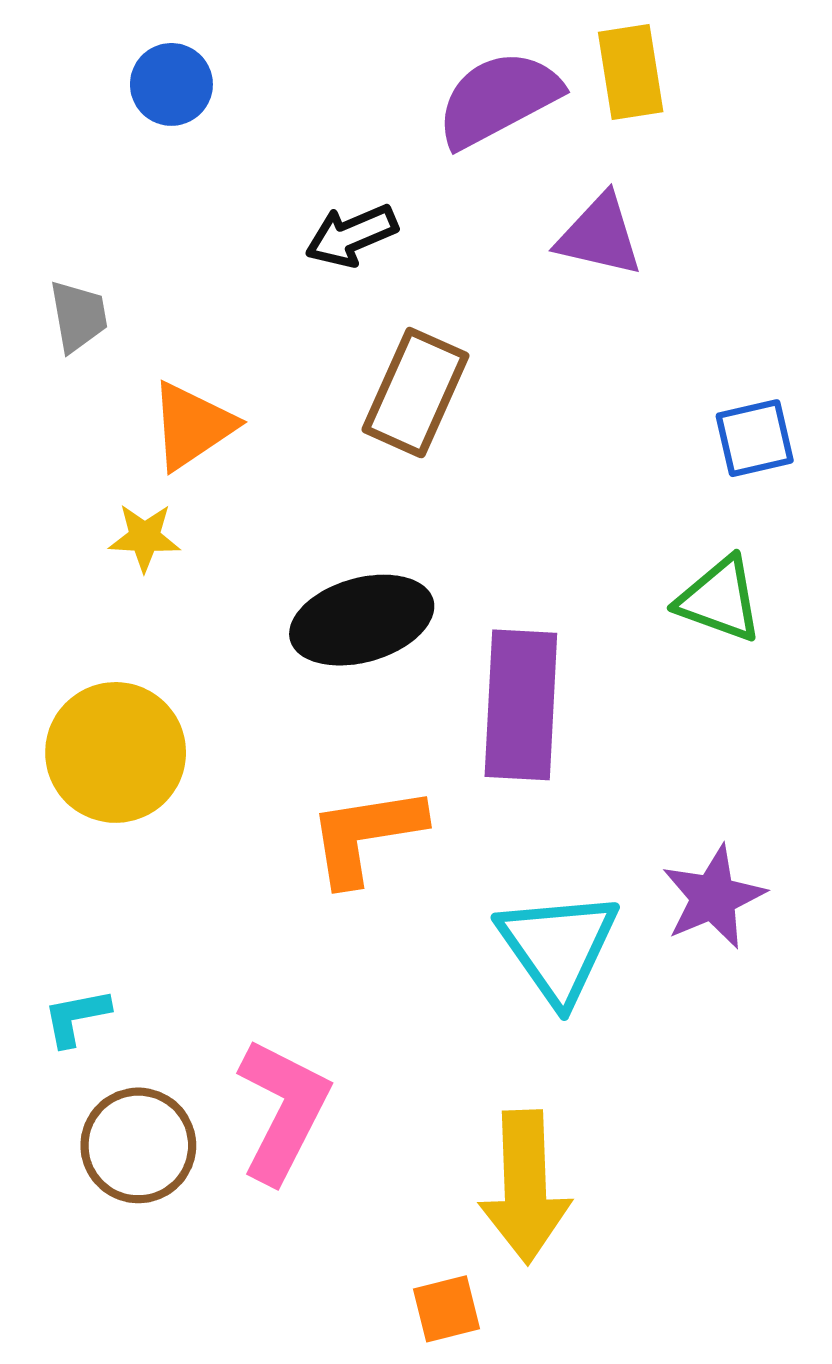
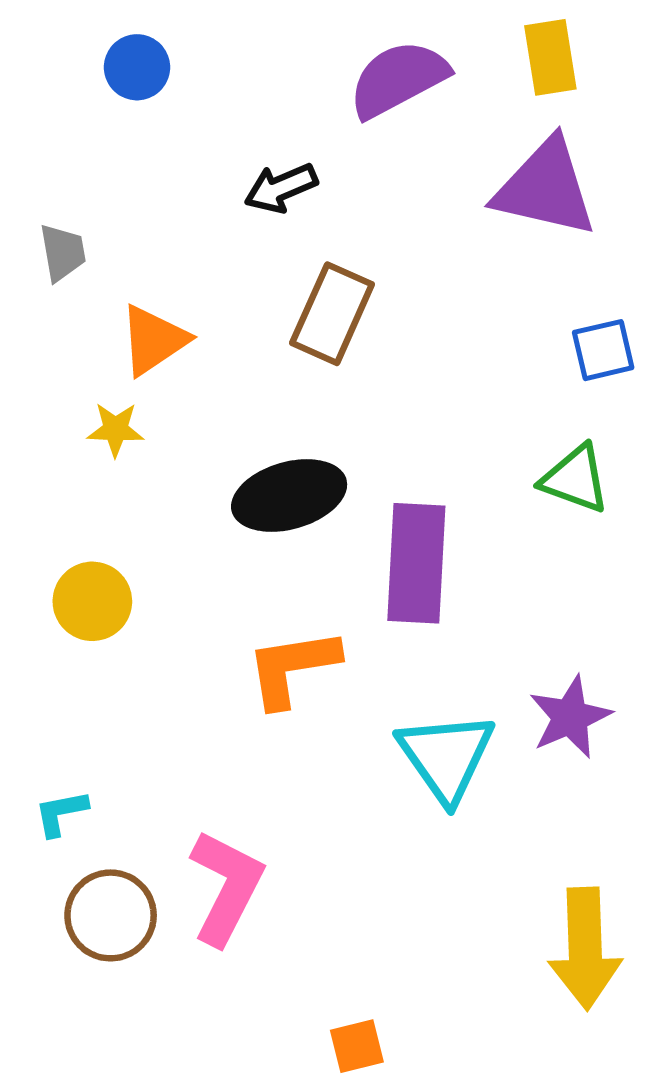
yellow rectangle: (631, 72) -> (550, 57), moved
purple triangle: (600, 235) -> (545, 188), moved, size x1.5
yellow circle: (116, 752) -> (92, 601), size x0.7
yellow arrow: (525, 1187) -> (585, 949), moved

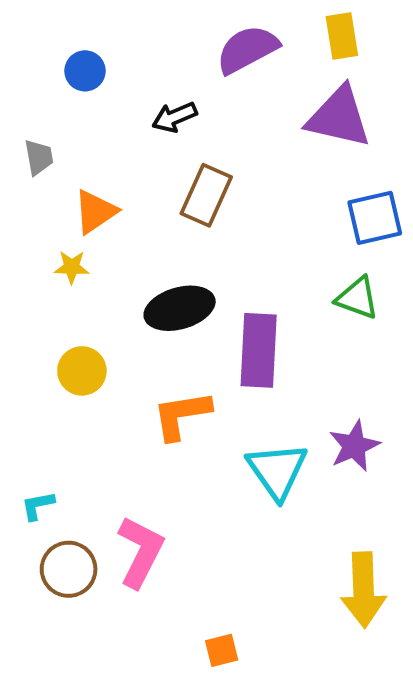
blue circle: (137, 67) -> (85, 71), moved
blue square: (603, 350) -> (375, 218), size x1.4
yellow circle: (92, 601) -> (82, 371), moved

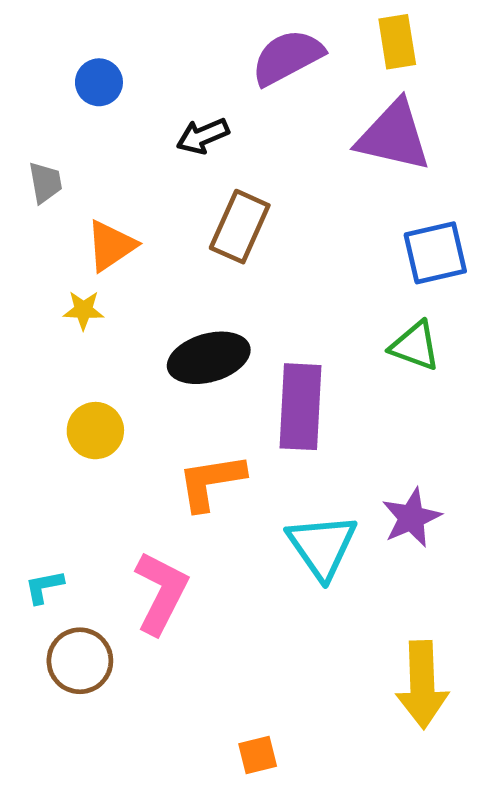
pink L-shape: (140, 552) -> (161, 593), moved

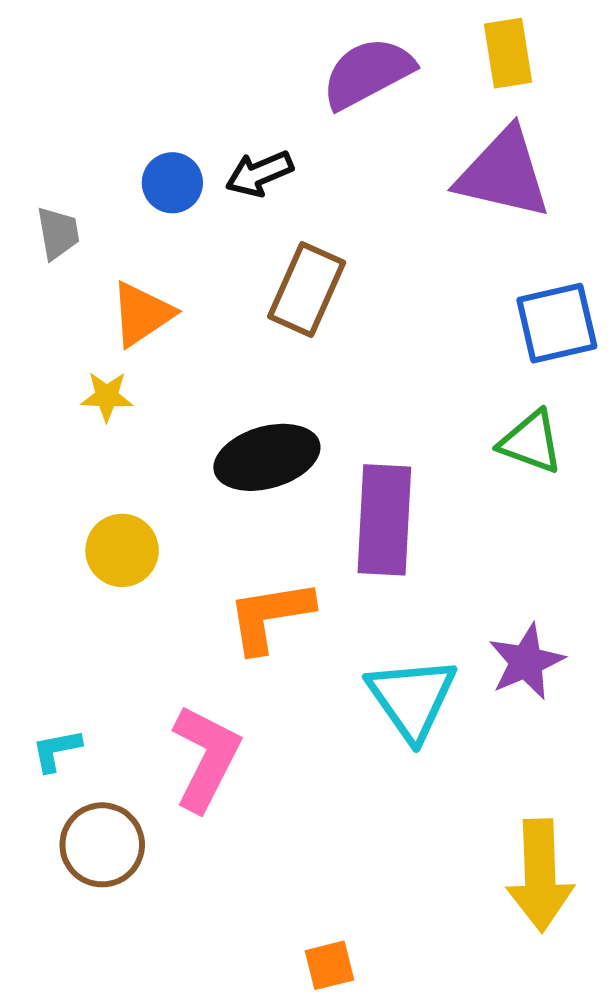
blue circle: (99, 82) -> (172, 183), moved

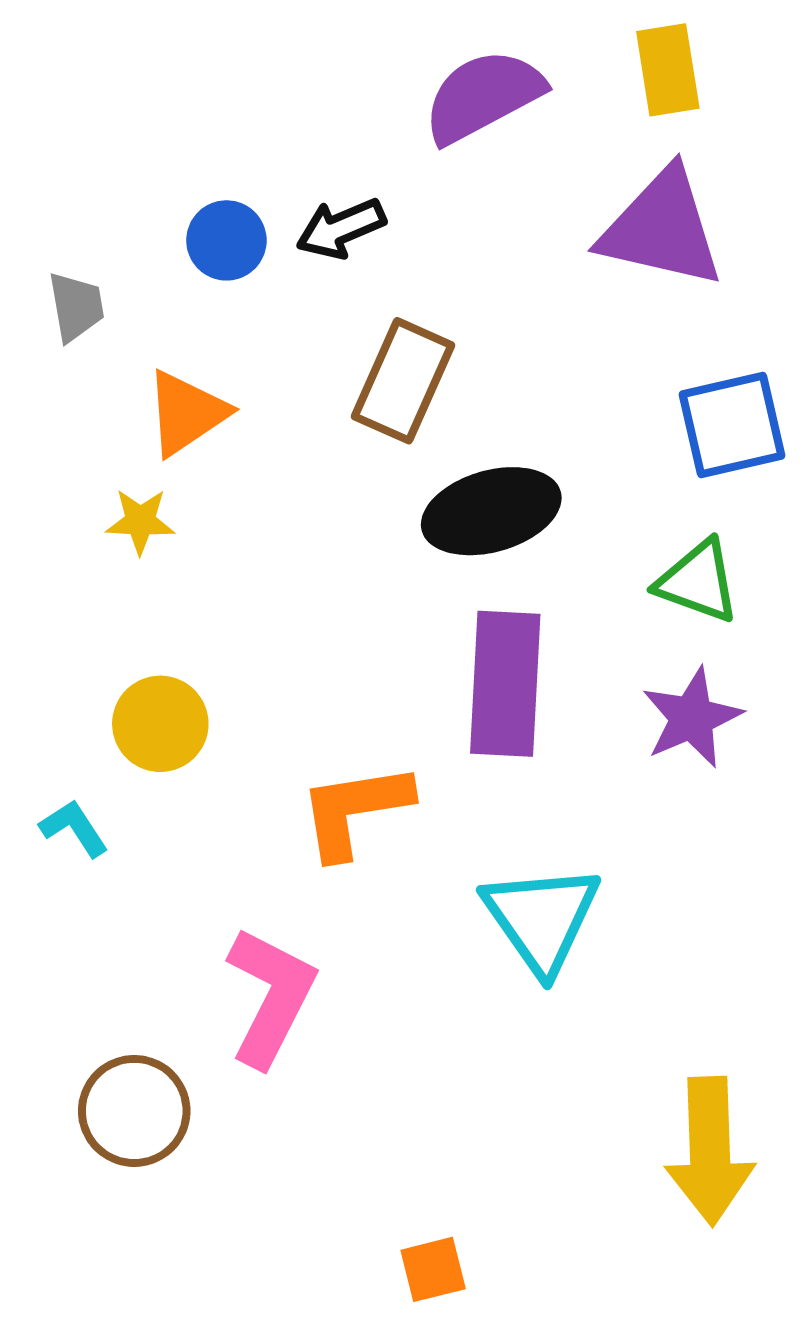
black ellipse: (267, 457) -> (491, 511), moved
purple star: (526, 662) -> (692, 718), moved
cyan L-shape: (56, 750) -> (74, 828), moved, turned 68

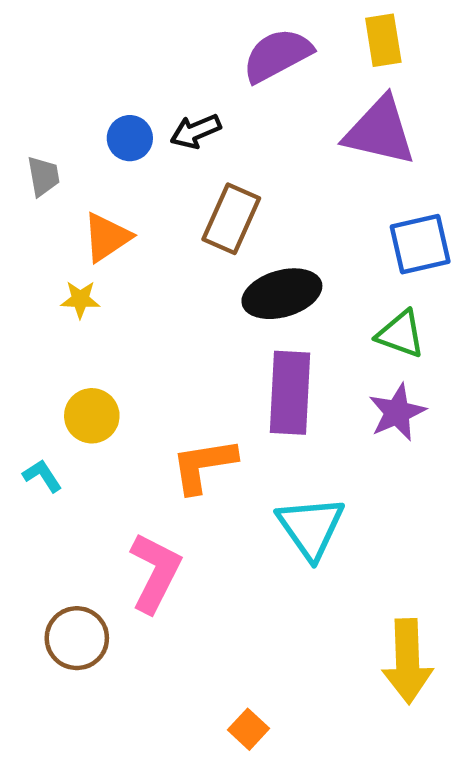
orange square: (433, 1269) -> (248, 729), turned -33

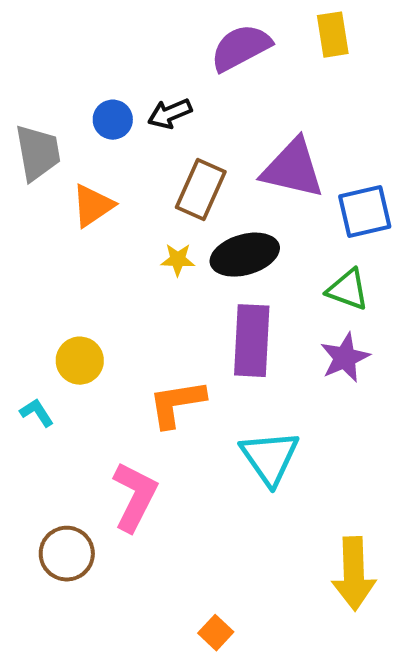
purple triangle: (380, 131) -> (293, 169), moved
gray trapezoid: (43, 176) -> (38, 153), size x1.6
yellow star: (80, 299) -> (178, 260), moved

